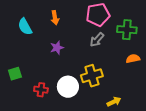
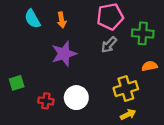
cyan semicircle: (25, 27) -> (32, 19), moved
purple star: (57, 48) -> (64, 54), size x1.6
yellow cross: (92, 76) -> (126, 89), moved

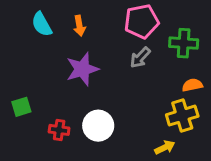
yellow cross: (126, 89) -> (182, 115), moved

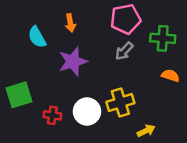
cyan semicircle: (42, 24) -> (37, 37), moved
orange semicircle: (192, 85) -> (170, 76), turned 30
green square: (21, 107) -> (19, 95), size x1.5
yellow cross: (182, 115) -> (120, 103), moved

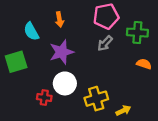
green square: (19, 95) -> (16, 62), moved
yellow cross: (120, 103) -> (96, 99), moved
white circle: (87, 111) -> (65, 83), moved

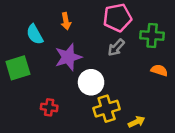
white circle: (65, 83) -> (91, 82), moved

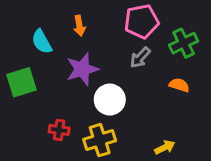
green cross: (152, 36) -> (184, 43), turned -30
orange semicircle: (159, 70) -> (179, 85), moved
yellow cross: (107, 109) -> (100, 140), moved

